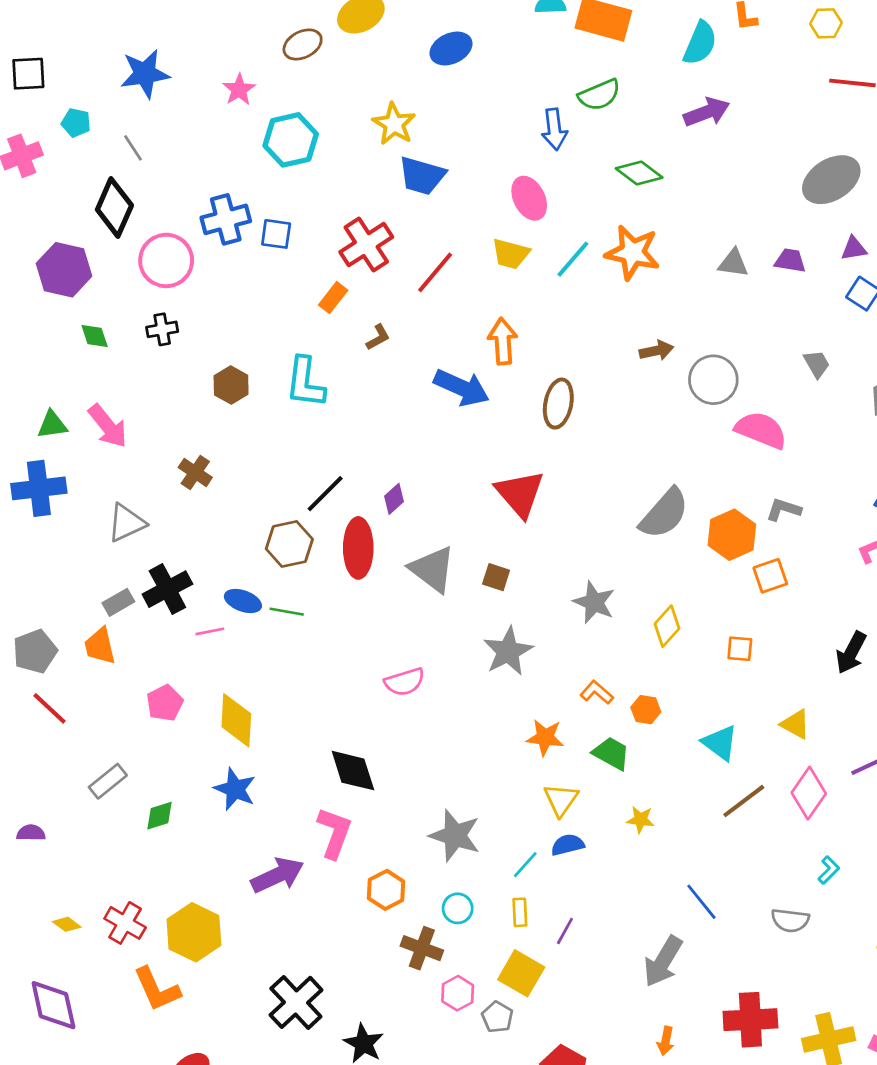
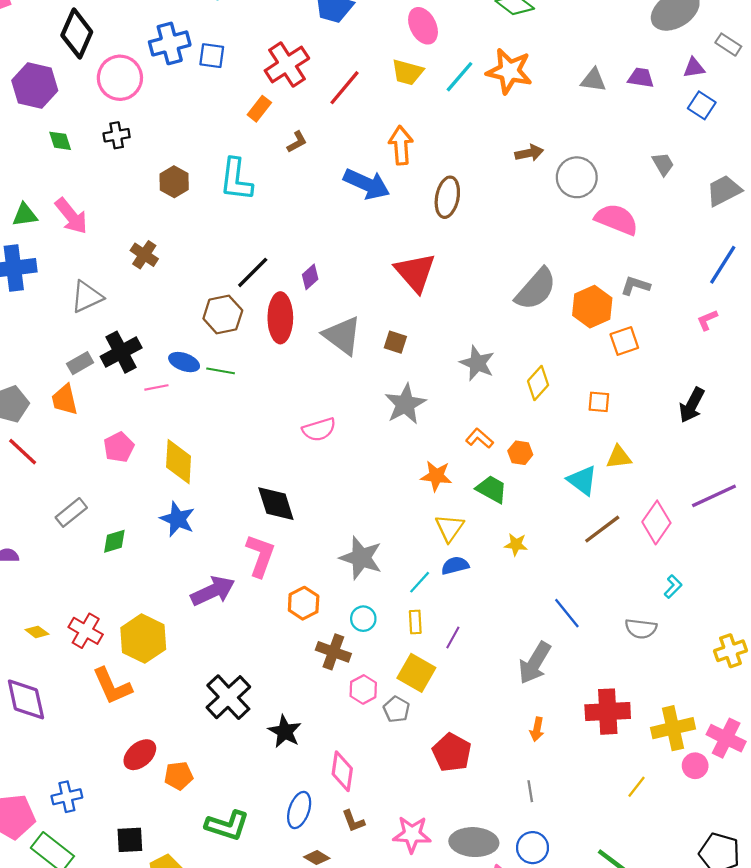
yellow triangle: (795, 724) -> (619, 457), moved, turned -36

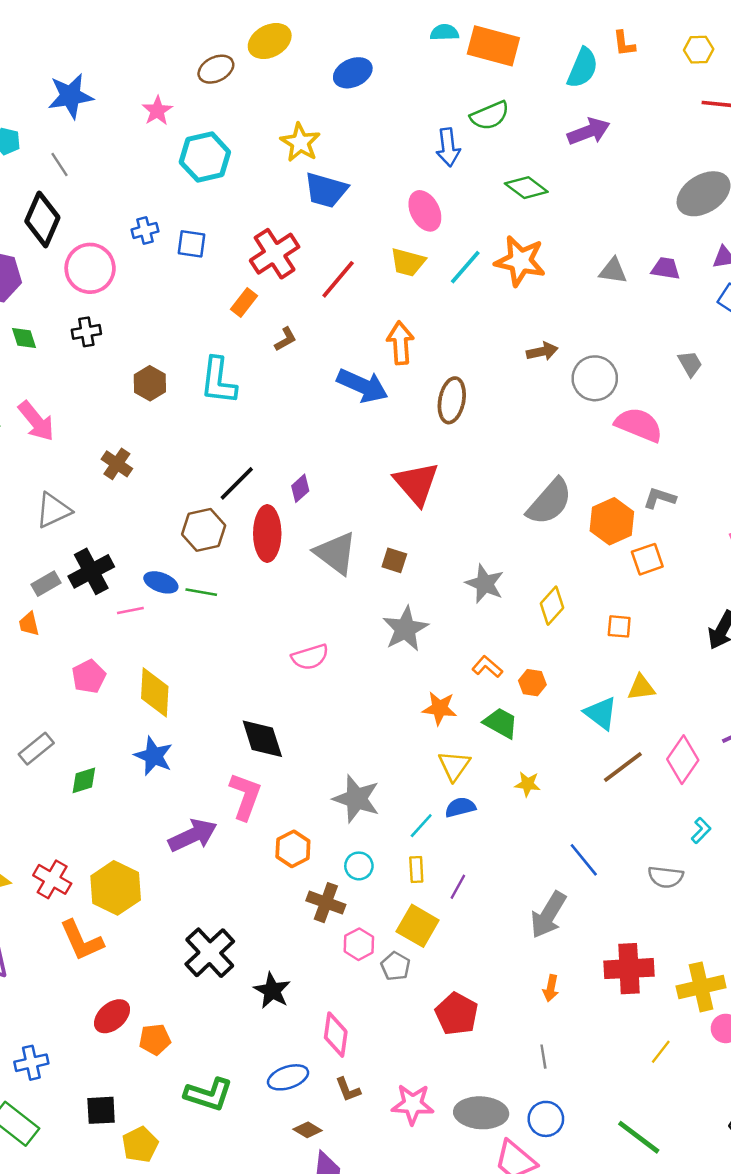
blue cross: (170, 43) -> (145, 230), size x0.6
orange trapezoid: (65, 400) -> (29, 624), size x0.7
blue ellipse: (299, 810) -> (288, 1077), turned 52

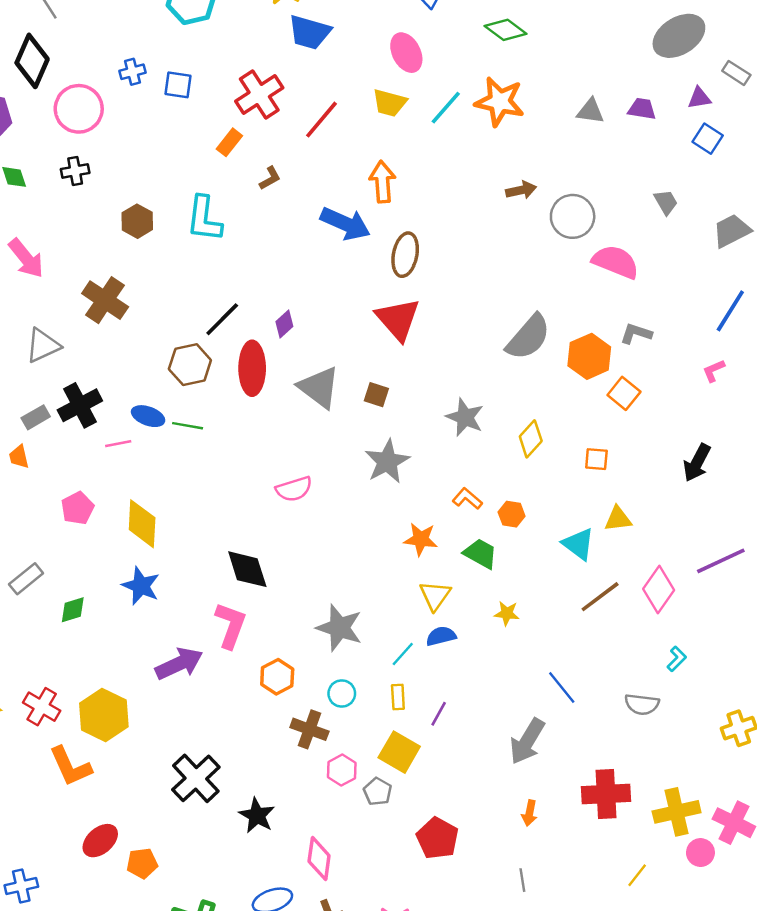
brown ellipse: (452, 400) -> (405, 255), moved
brown cross: (117, 464) -> (105, 300), size x1.5
orange square: (647, 559) -> (624, 393), turned -32

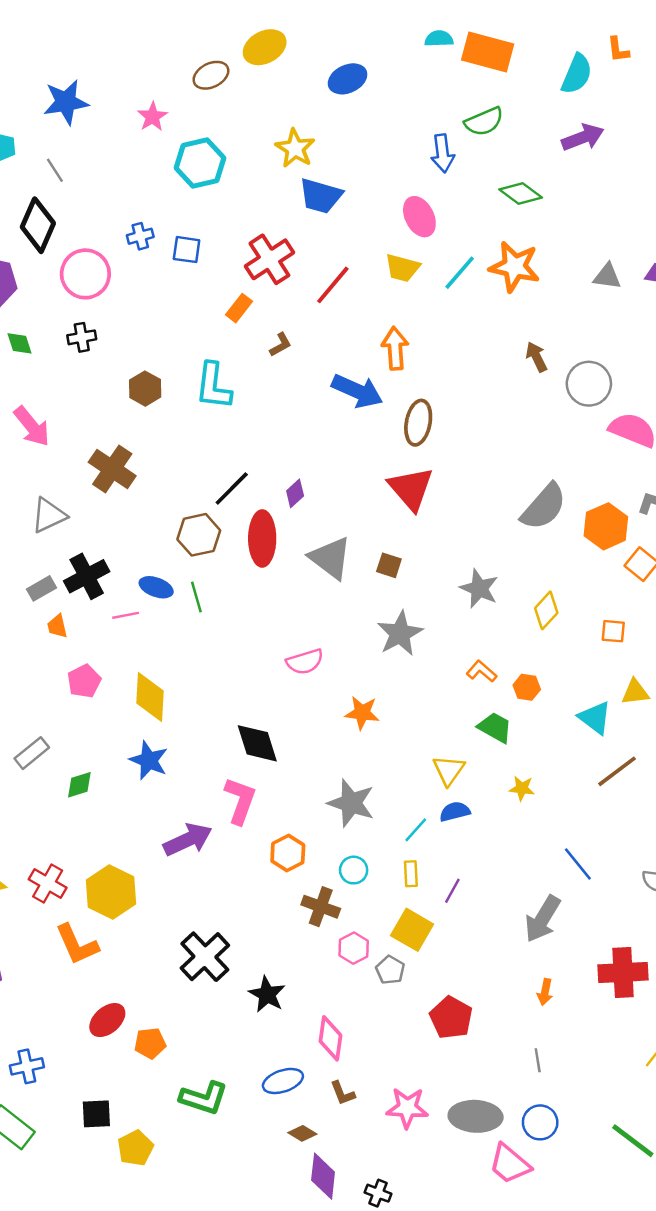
brown arrow: (521, 190) -> (536, 357), turned -104
green line: (188, 426) -> (196, 597), turned 64
orange trapezoid: (19, 457) -> (57, 626), moved
orange star: (421, 539) -> (362, 713), moved

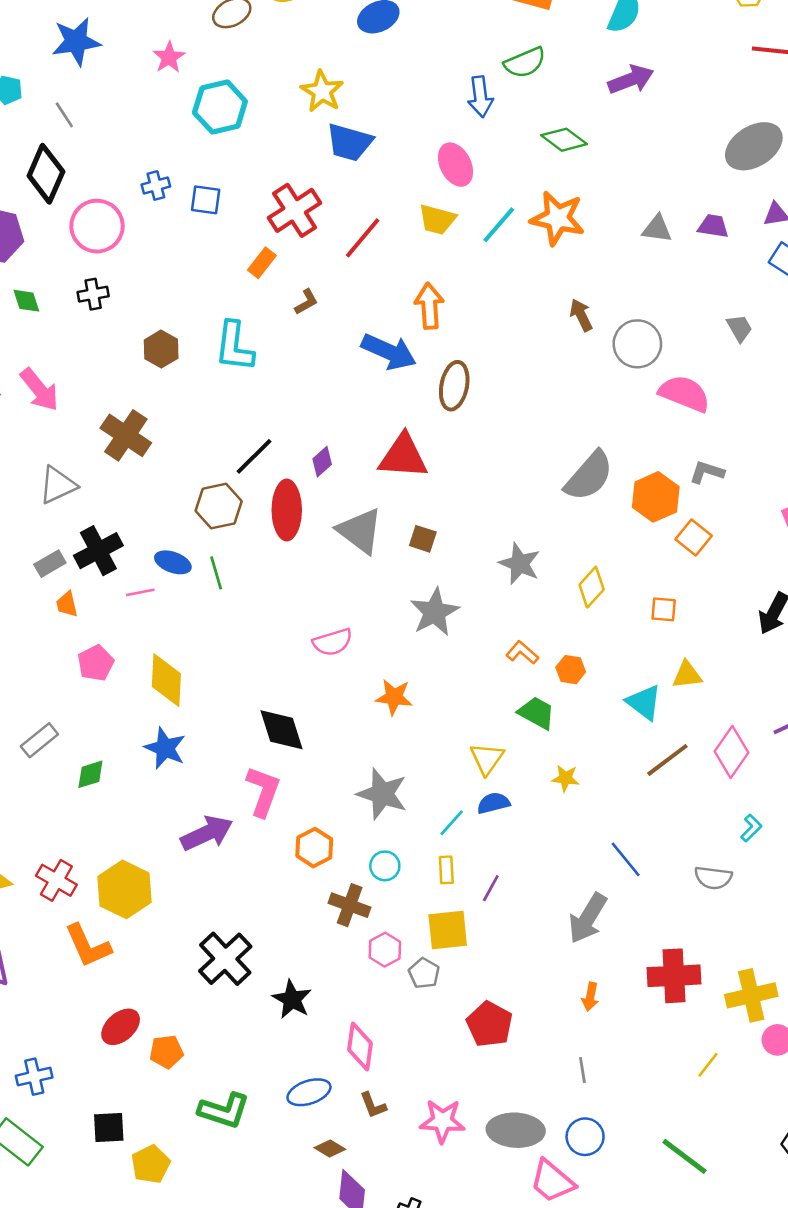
red triangle: (411, 489) -> (403, 456), moved, turned -45
yellow square: (412, 930) -> (448, 930), turned -36

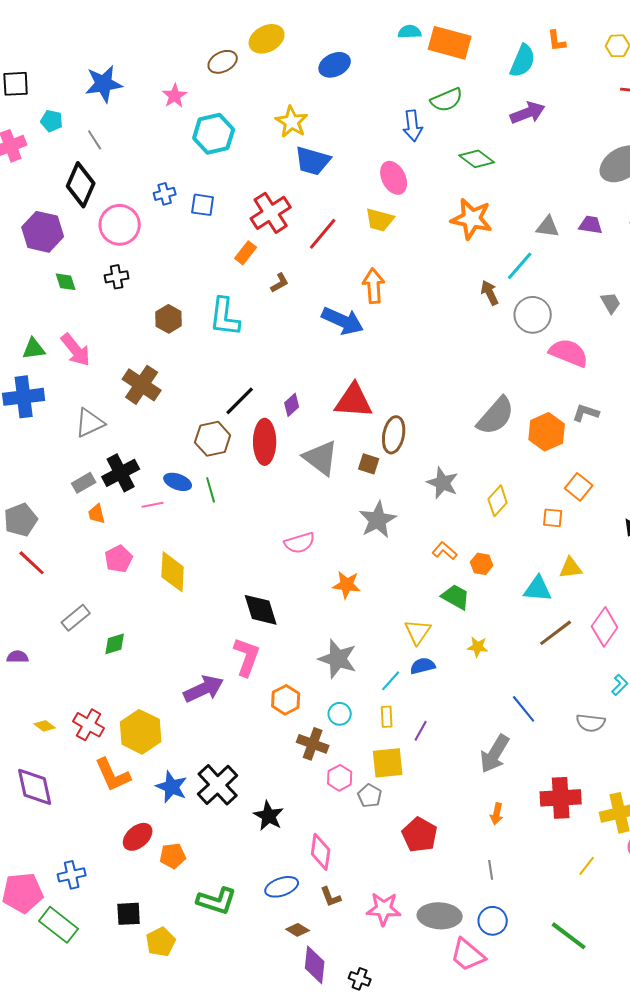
cyan line: (499, 225) -> (520, 266), moved
brown ellipse: (454, 386) -> (394, 435), moved
orange square: (694, 537) -> (579, 487), moved
cyan triangle: (644, 702) -> (538, 589), turned -32
blue star: (165, 748) -> (172, 787), moved

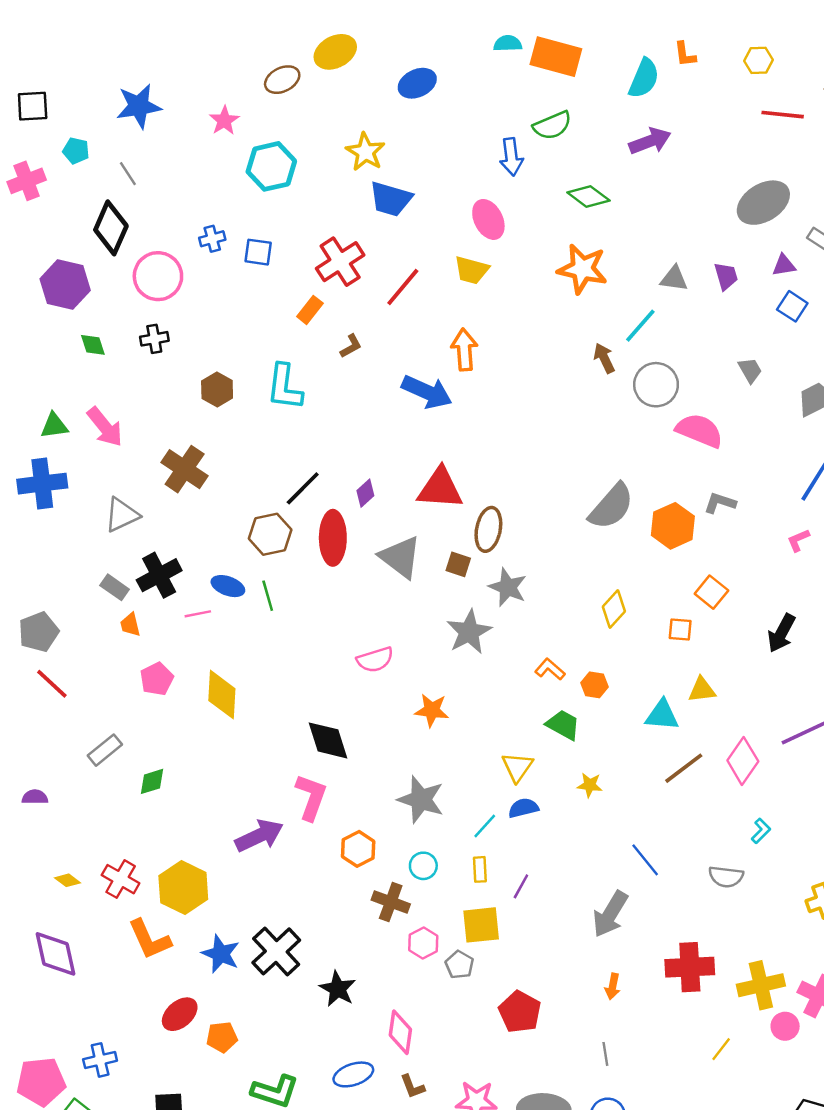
purple trapezoid: (591, 225) -> (726, 276), turned 65
gray rectangle: (84, 483) -> (115, 587), turned 65
gray star: (443, 483) -> (508, 587), moved

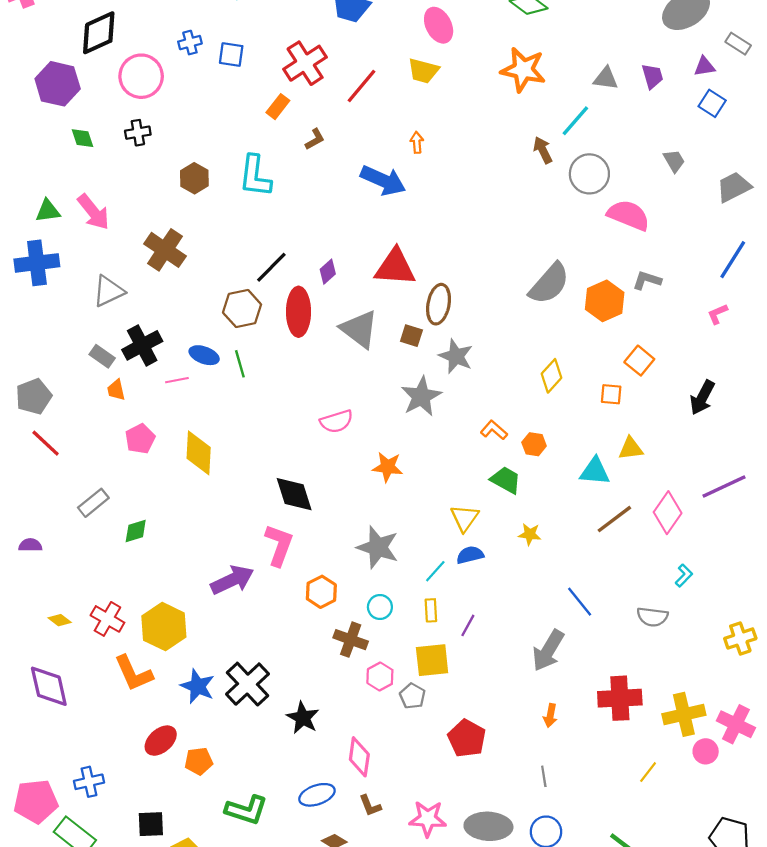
black diamond: (111, 228) -> (99, 33), turned 42
orange arrow: (464, 350) -> (417, 142), size x0.6

